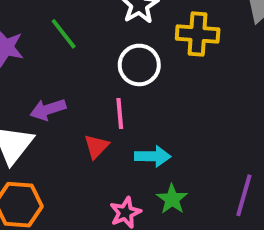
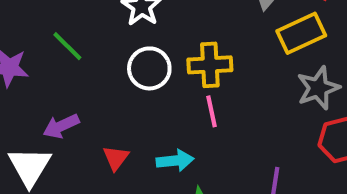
yellow cross: (198, 34) -> (210, 65), moved
pink line: (120, 114) -> (212, 111), moved

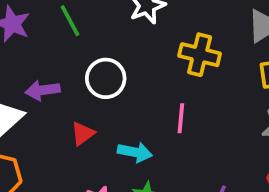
yellow cross: (210, 65) -> (200, 55), moved
white circle: (149, 68) -> (106, 78), moved

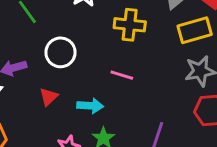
pink line: (181, 118) -> (122, 75), turned -70

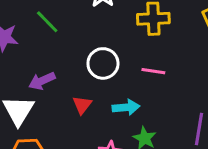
white circle: (61, 52) -> (103, 63), moved

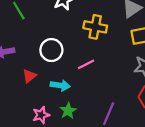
pink line: (153, 71) -> (86, 64), turned -49

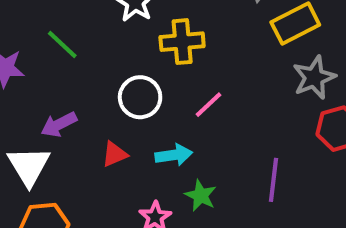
yellow cross: (95, 27) -> (182, 42), moved
red triangle: (29, 76) -> (115, 154), turned 32

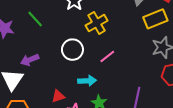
yellow cross: (182, 42) -> (97, 23), turned -30
red triangle: (115, 154) -> (58, 96), moved

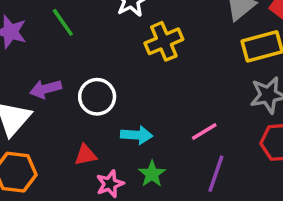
white circle: (72, 50) -> (97, 97), moved
pink line: (107, 56) -> (204, 132), moved

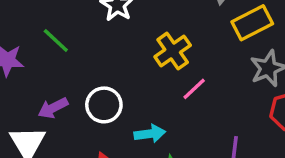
yellow cross: (164, 41) -> (173, 51), moved
pink line: (204, 132) -> (194, 89), moved

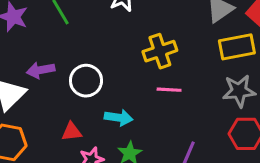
pink line: (194, 89) -> (169, 90), turned 30

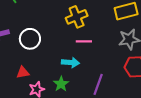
cyan arrow: (119, 118) -> (71, 63), moved

